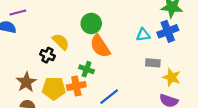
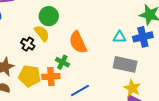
green circle: (91, 23) -> (49, 16), moved
gray rectangle: (153, 63) -> (125, 64), size x1.6
yellow star: (172, 77) -> (132, 88), moved

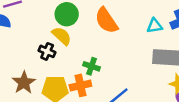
orange semicircle: (78, 42) -> (106, 21), moved

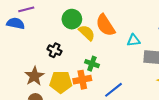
cyan triangle: (155, 26) -> (134, 40), moved
yellow semicircle: (62, 36) -> (87, 33), moved

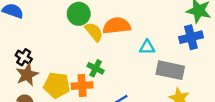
orange semicircle: (105, 25) -> (117, 26), turned 110
black cross: (55, 50) -> (24, 57), moved

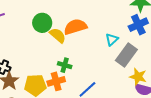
cyan triangle: (147, 47) -> (112, 40), moved, turned -32
gray rectangle: (170, 70) -> (126, 55), turned -55

